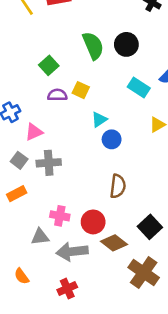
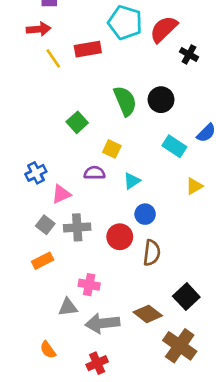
purple semicircle: (57, 95) -> (94, 173), moved
blue circle: (112, 139) -> (145, 214), moved
red circle: (93, 222) -> (120, 237), moved

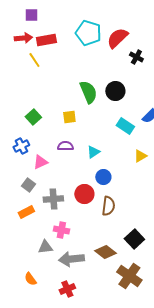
red rectangle: (88, 49) -> (46, 40), moved
green square: (77, 122) -> (33, 117), moved
yellow square: (112, 149) -> (69, 117), moved, turned -32
gray cross: (77, 227) -> (53, 199), moved

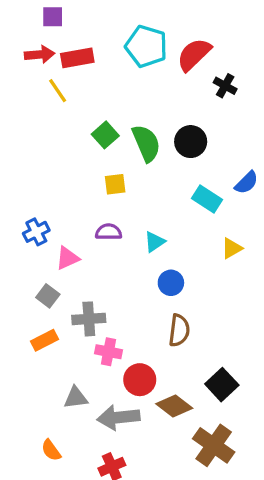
green square: (33, 117) -> (105, 135), moved
red circle: (84, 194) -> (140, 380), moved
pink cross: (61, 230) -> (109, 352), moved

